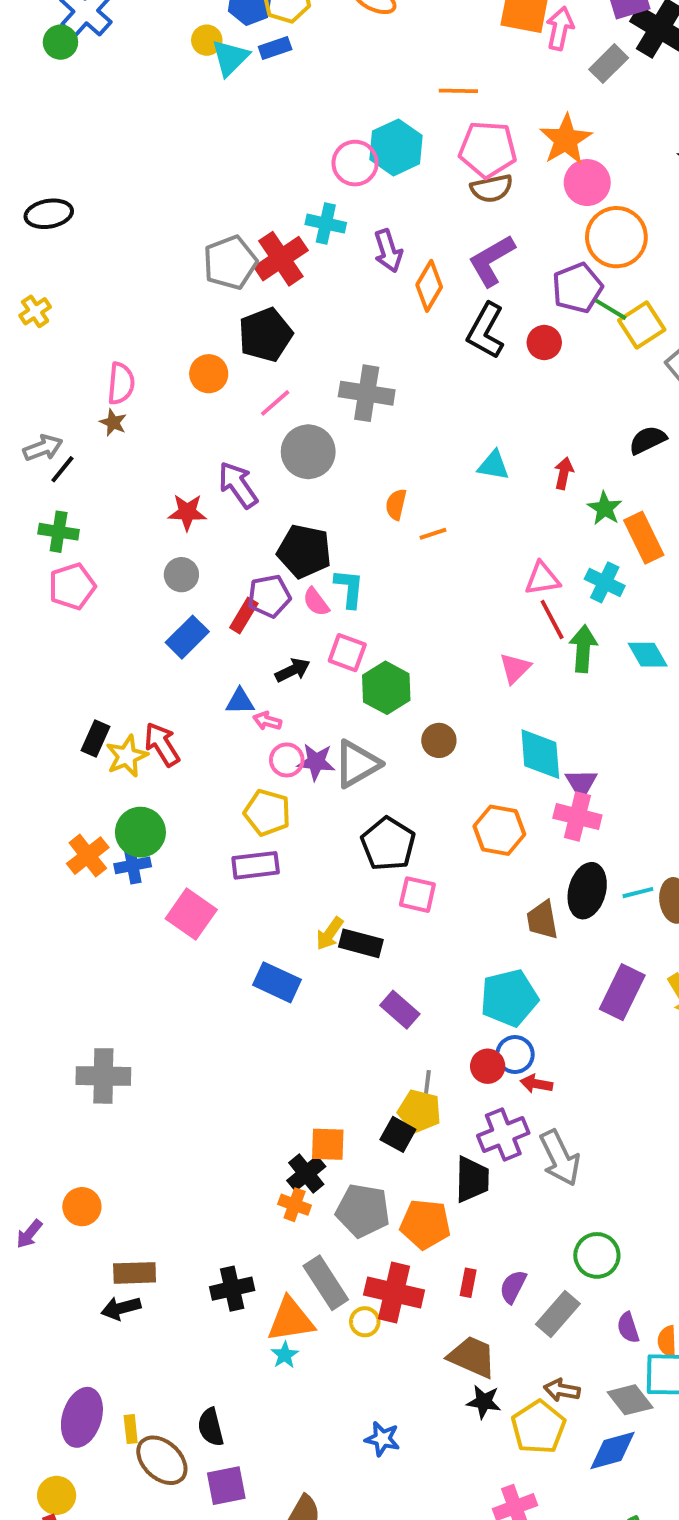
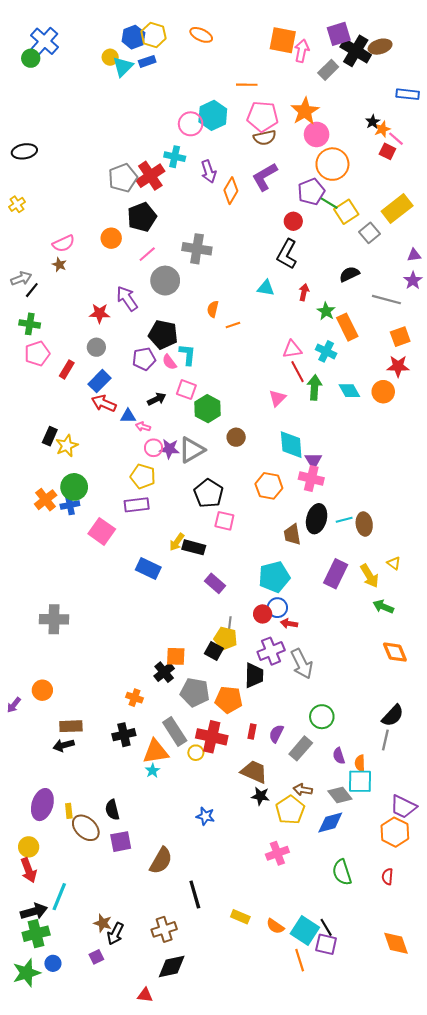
black L-shape: (486, 331) -> (287, 254), moved
pink semicircle: (121, 383) -> (64, 243), turned 60
red rectangle: (244, 616) -> (67, 369), moved
red arrow: (162, 744) -> (104, 403), moved, turned -35
orange cross: (295, 1205) -> (134, 698), moved

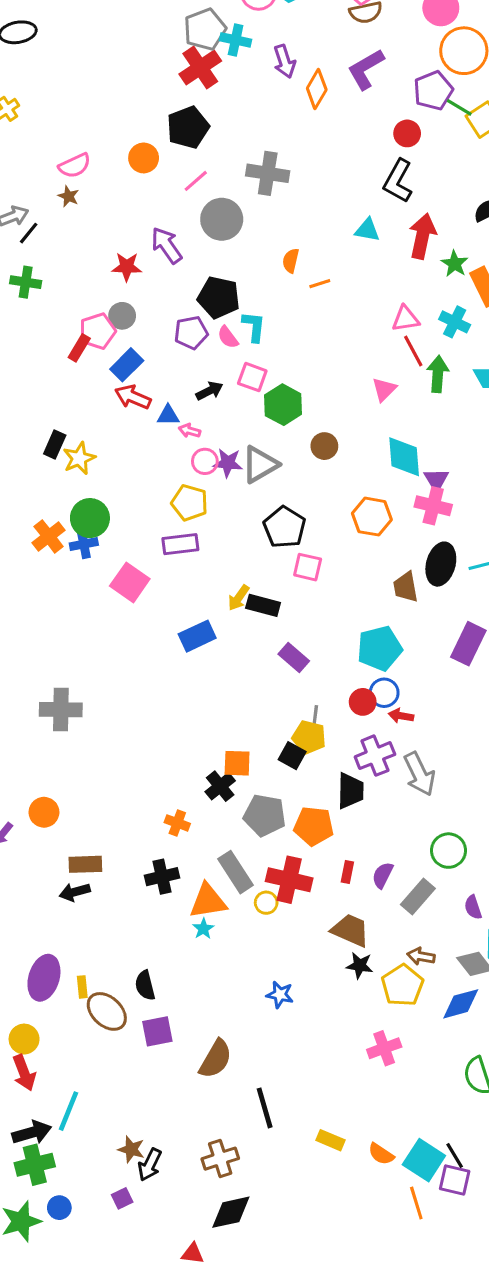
gray pentagon: (123, 178) -> (205, 29), moved
red arrow: (304, 292) -> (422, 236), size x1.8
pink pentagon: (37, 354) -> (98, 331), moved
blue rectangle: (148, 568) -> (197, 636), turned -50

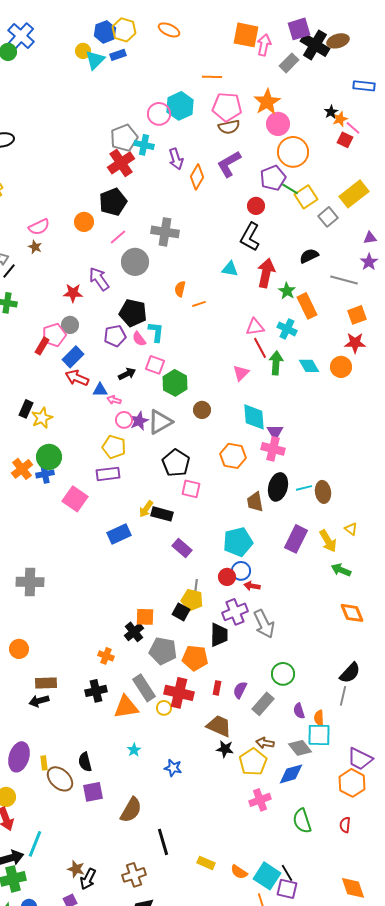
purple star: (228, 463) -> (139, 421), turned -30
cyan star: (203, 929) -> (134, 750), moved
pink cross: (384, 1048) -> (260, 800), moved

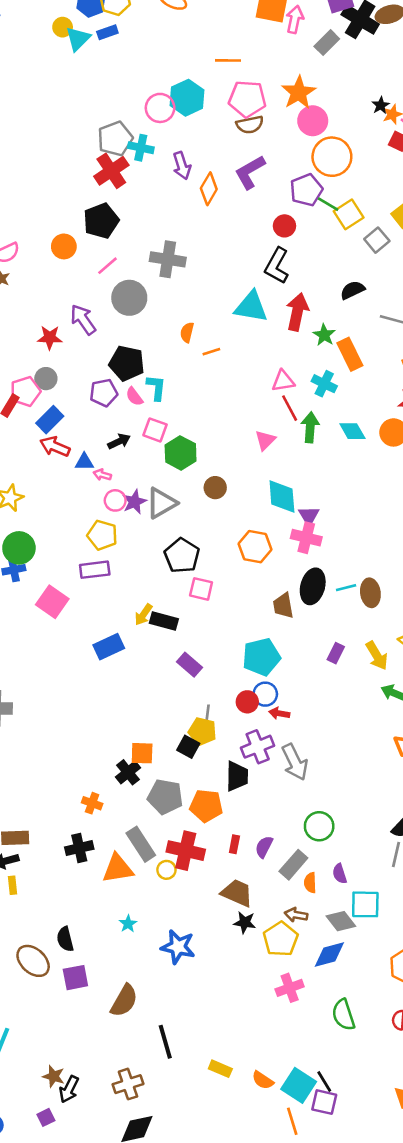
cyan triangle: (230, 269) -> (251, 307), size x1.6
purple rectangle: (296, 539) -> (336, 653), size x0.6
orange semicircle: (319, 718) -> (310, 883), moved
yellow rectangle: (44, 763) -> (13, 885), moved
blue star: (173, 768) -> (178, 947), size x1.5

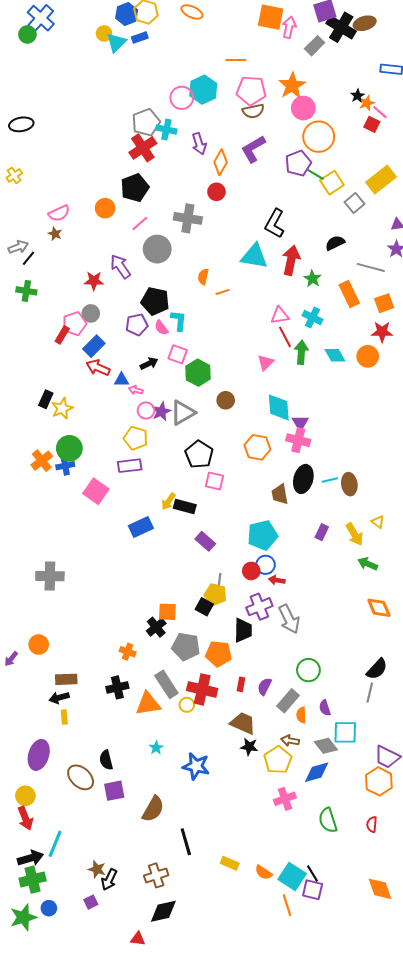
red circle: (284, 226) -> (216, 192), moved
orange rectangle: (350, 354) -> (349, 294), moved

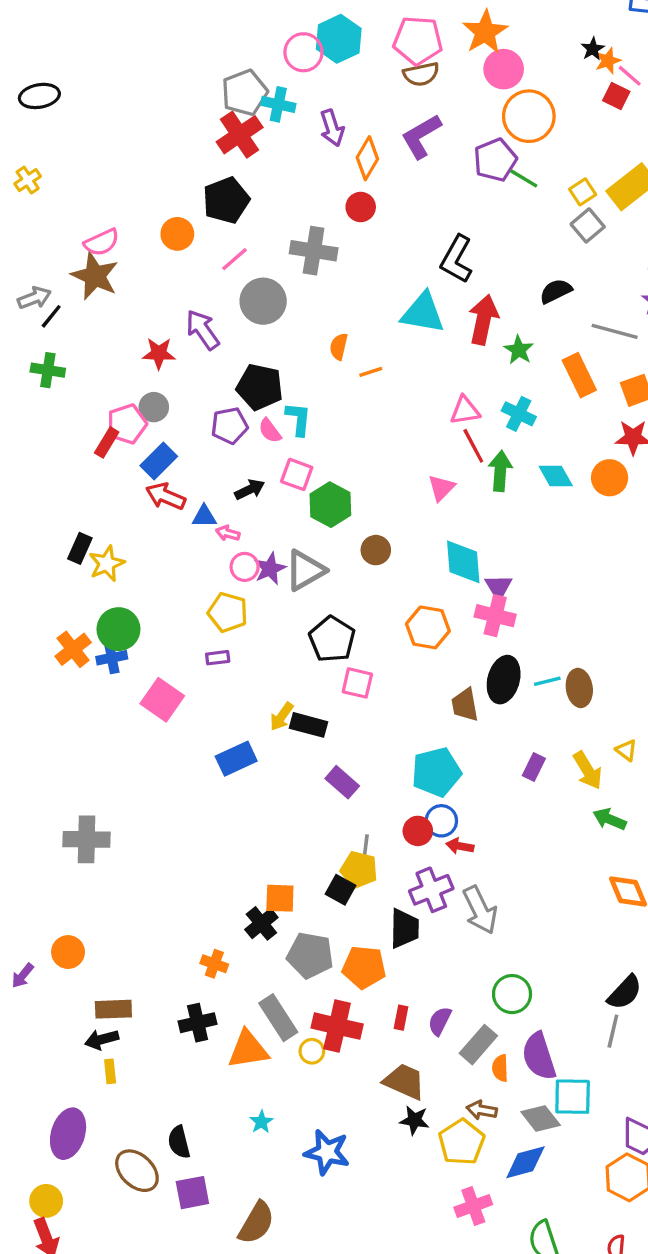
yellow square: (332, 183) -> (583, 192), moved, size x0.7
brown star: (55, 234) -> (95, 276), size x2.0
purple rectangle: (130, 466) -> (218, 658), size x0.6
purple semicircle: (325, 708) -> (539, 1056), size x1.8

